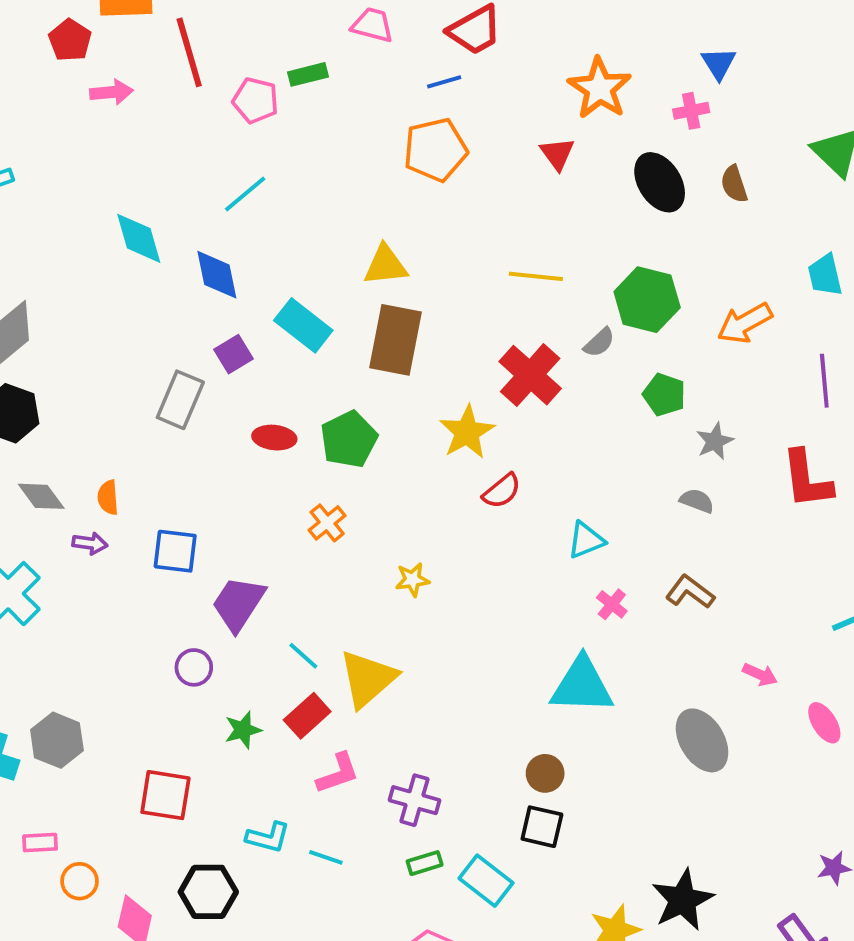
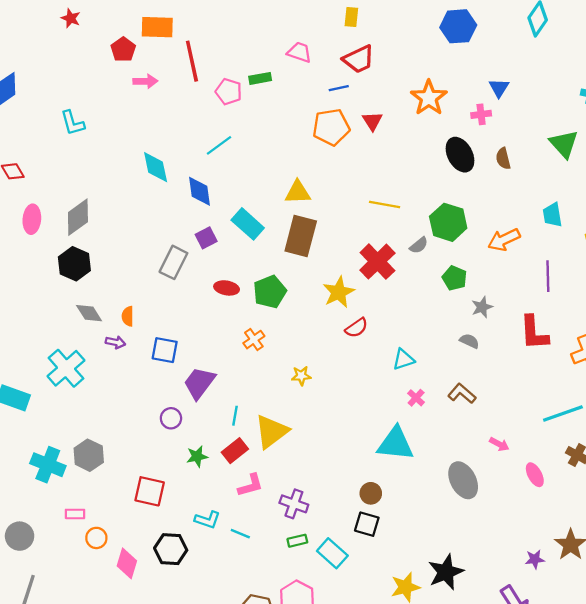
red triangle: (557, 154) -> (372, 121), moved
cyan line: (303, 656) -> (235, 416), turned 54

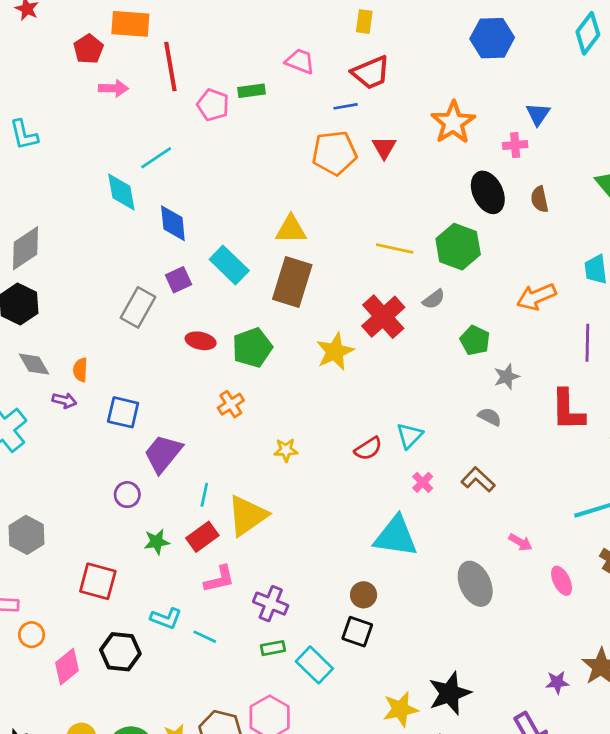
cyan line: (219, 145) -> (156, 158), moved
green hexagon: (448, 222) -> (458, 247), moved
red semicircle: (357, 328) -> (368, 449), moved
cyan triangle: (403, 359) -> (410, 436), turned -30
pink diamond: (127, 563) -> (67, 667), turned 32

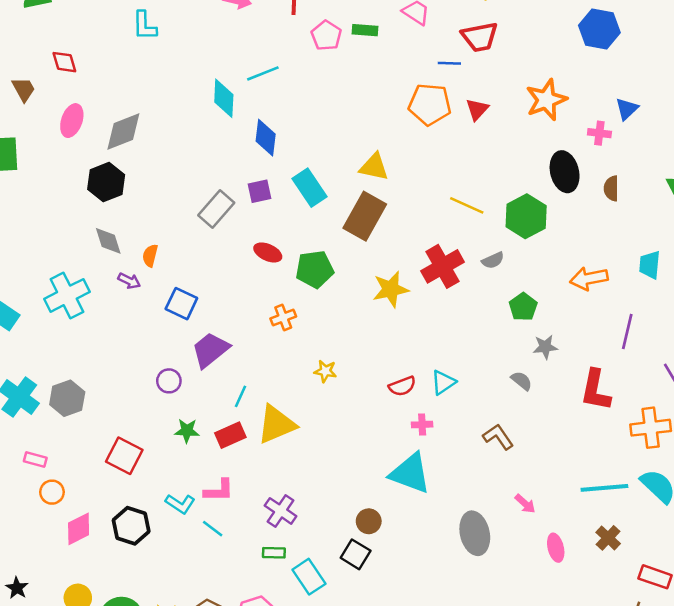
pink cross: (423, 482) -> (422, 425), moved, turned 30
pink L-shape: (219, 579) -> (219, 490), moved

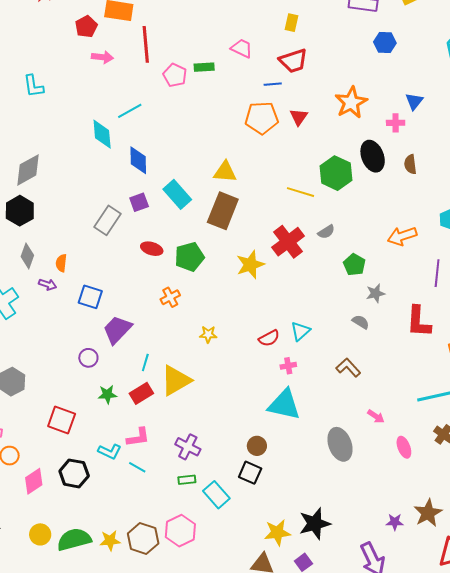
blue hexagon: (599, 29) -> (385, 42), size x0.7
green hexagon: (526, 216) -> (336, 173), moved
gray diamond: (108, 241) -> (27, 256), turned 45

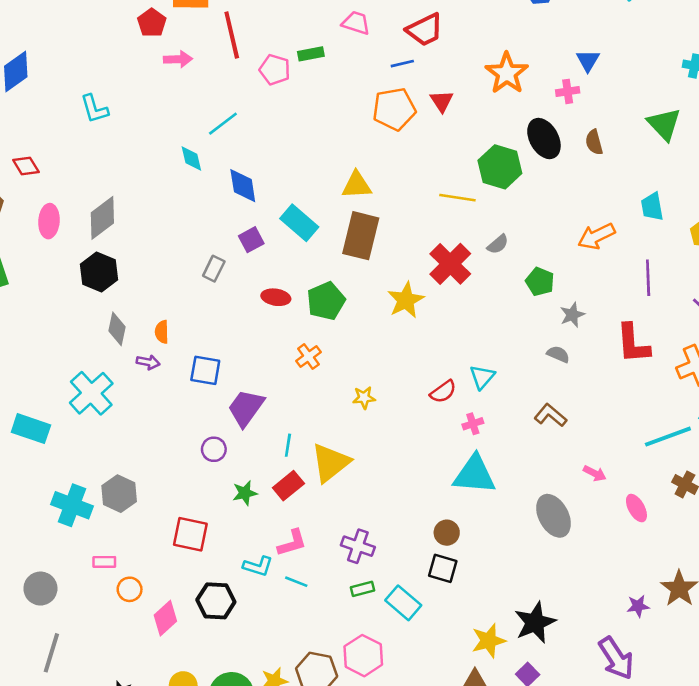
cyan diamond: (102, 134) -> (191, 158), size x0.7
gray rectangle: (108, 220) -> (214, 269), size x0.7

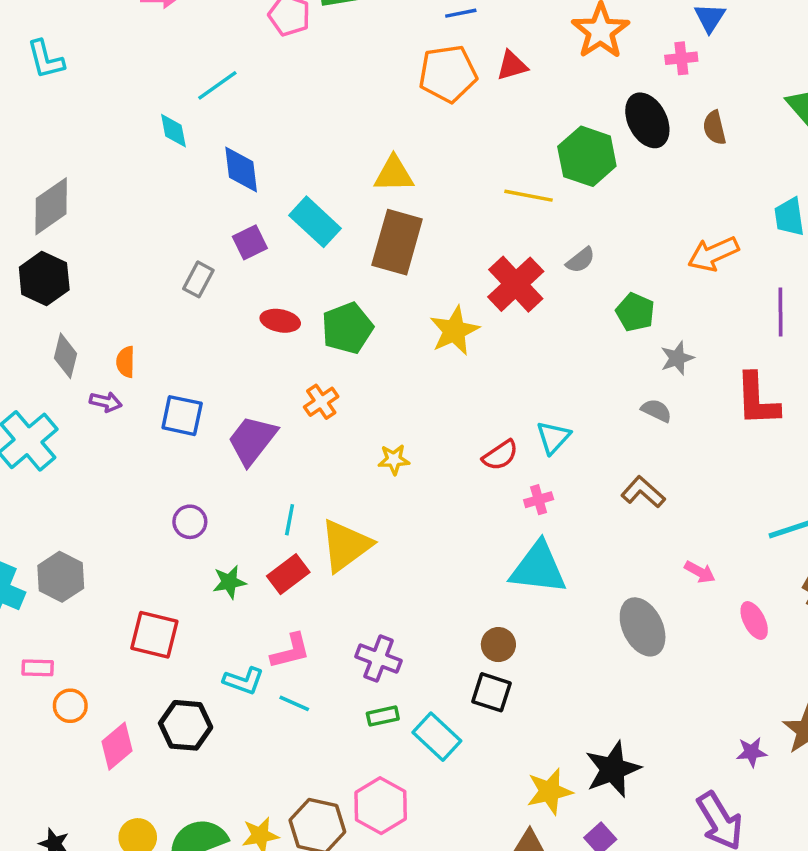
red triangle: (442, 101) -> (512, 65), turned 45
purple trapezoid: (246, 408) -> (252, 440), moved

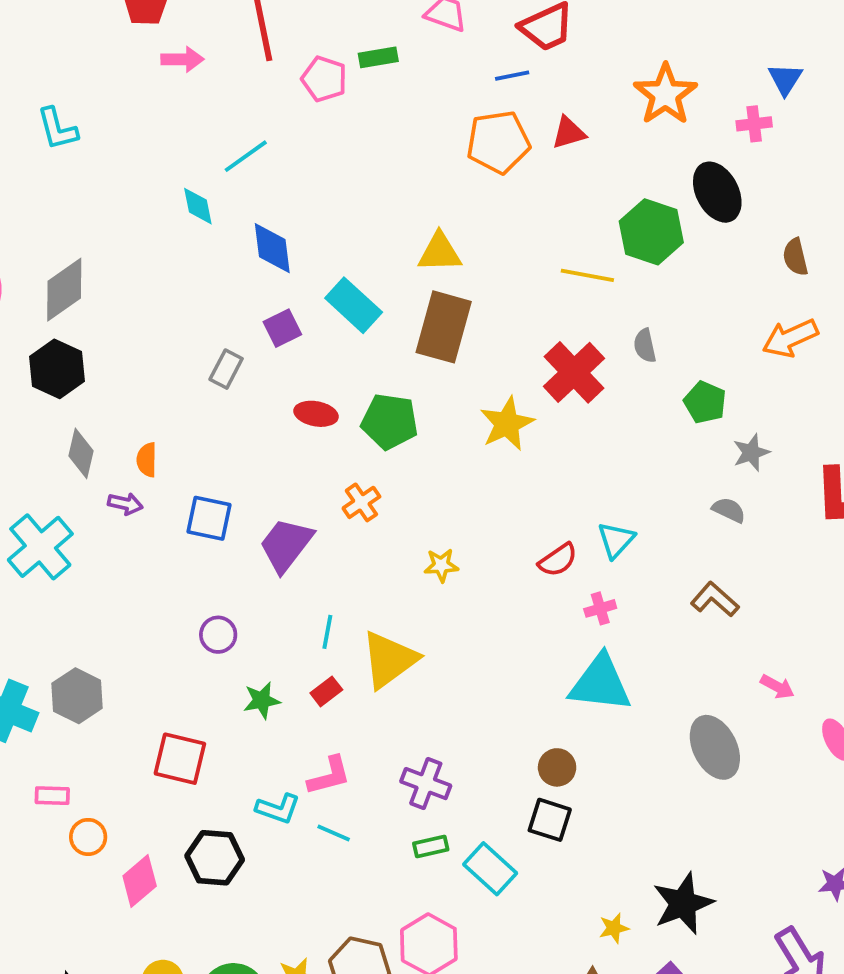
brown semicircle: (714, 128) -> (795, 257), moved
gray semicircle: (581, 260) -> (645, 346), turned 116
green pentagon: (347, 328) -> (390, 421), turned 30
red rectangle: (288, 574) -> (326, 691), size x0.7
yellow star: (549, 791) -> (614, 928), size x0.6

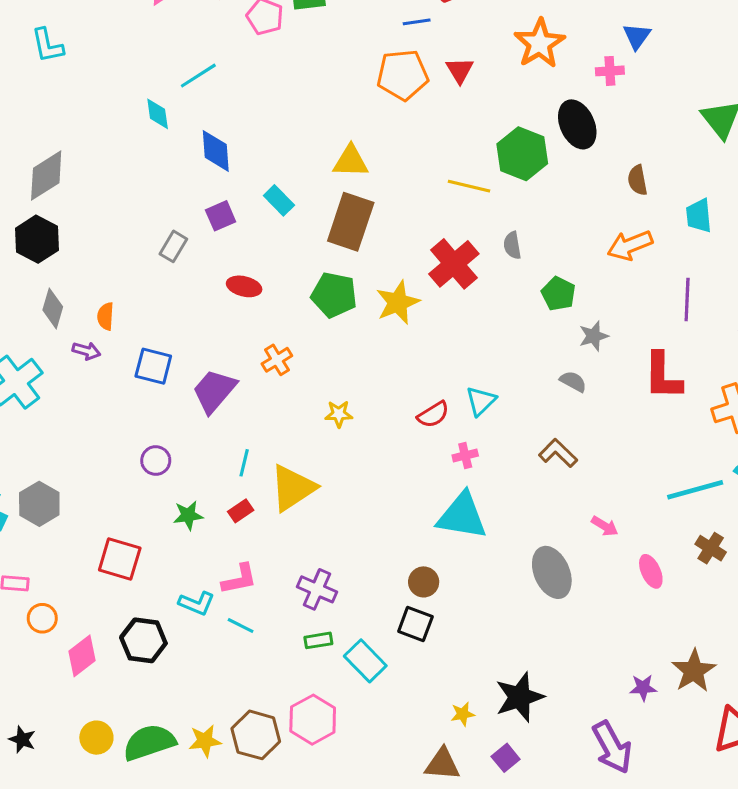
red triangle: (569, 133) -> (460, 70), turned -48
cyan rectangle: (354, 305) -> (279, 200), size x0.7
green pentagon: (390, 421) -> (334, 295), moved

